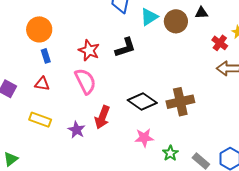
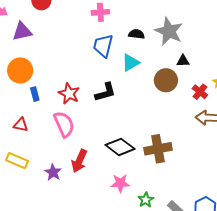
brown circle: (176, 21) -> (166, 80), moved
blue rectangle: (46, 56) -> (35, 94), moved

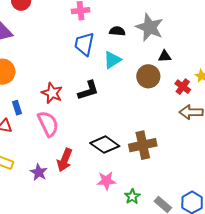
blue rectangle: (35, 94) -> (17, 108), moved

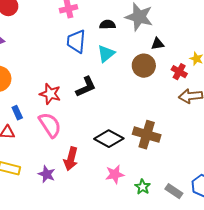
brown cross: (143, 145) -> (147, 135), turned 36

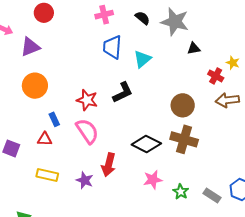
black semicircle: (107, 25) -> (142, 18), moved, turned 42
brown circle: (144, 66) -> (183, 105), moved

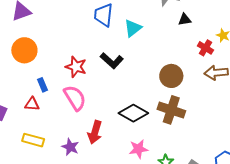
black L-shape: (123, 93) -> (112, 61), turned 65

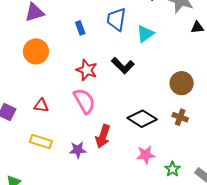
blue rectangle: (42, 85) -> (80, 28), moved
brown cross: (171, 110) -> (180, 117), size x0.6
purple star: (70, 147) -> (78, 150), turned -30

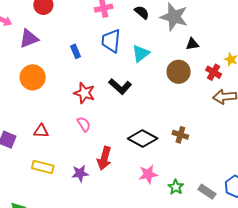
brown circle: (182, 83) -> (179, 72), moved
pink semicircle: (84, 101) -> (84, 124), size x0.6

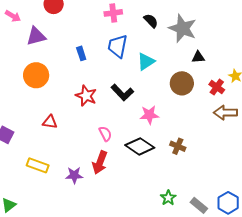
pink semicircle: (84, 124) -> (105, 134), moved
red triangle: (41, 131) -> (50, 122), moved
pink star: (148, 174) -> (149, 115), moved

